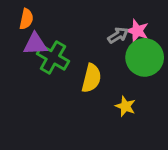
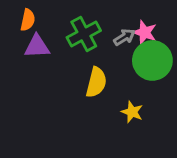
green cross: (53, 57) -> (84, 34), moved, turned 32

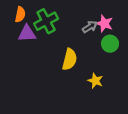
green cross: (84, 34) -> (46, 21), moved
green circle: (152, 60) -> (110, 44), size x0.6

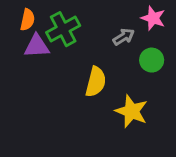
pink star: (104, 23) -> (153, 18), moved
yellow star: (95, 81) -> (131, 111), size x1.5

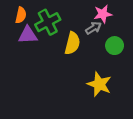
pink star: (153, 18) -> (103, 14), moved, turned -30
yellow semicircle: (96, 82) -> (72, 43), moved

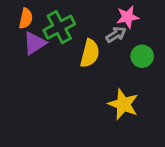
purple triangle: (28, 35) -> (35, 43), turned -30

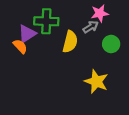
orange semicircle: (26, 18) -> (20, 46), moved, turned -56
green cross: (59, 27) -> (46, 21), turned 30

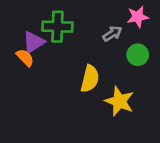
pink star: (100, 13) -> (138, 17), moved
yellow semicircle: (70, 42) -> (90, 79), moved

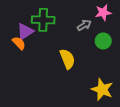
yellow semicircle: (90, 79) -> (67, 59), turned -36
yellow star: (119, 101) -> (102, 89), moved

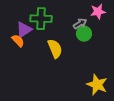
green circle: (103, 41) -> (84, 34), moved
yellow semicircle: (67, 59) -> (55, 49), moved

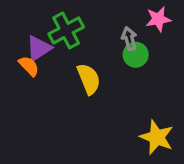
green cross: (41, 19) -> (66, 30), turned -30
gray arrow: (80, 24) -> (129, 39), turned -72

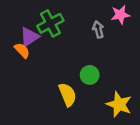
green circle: (136, 55) -> (90, 75), moved
yellow semicircle: (89, 79) -> (68, 95), moved

